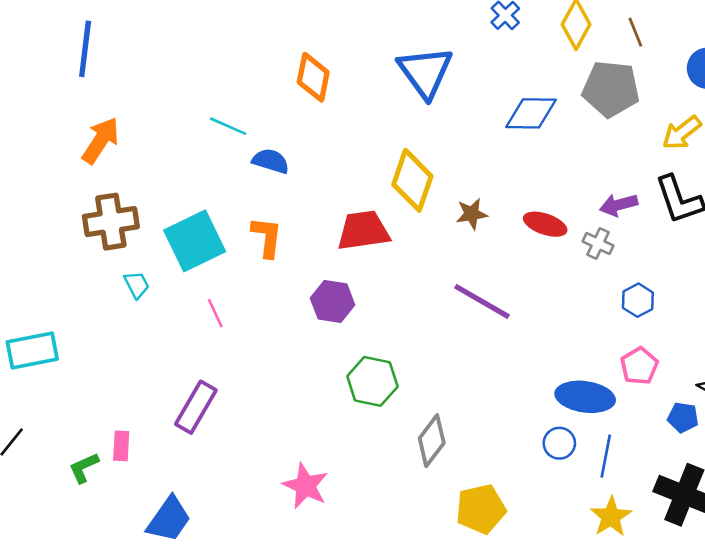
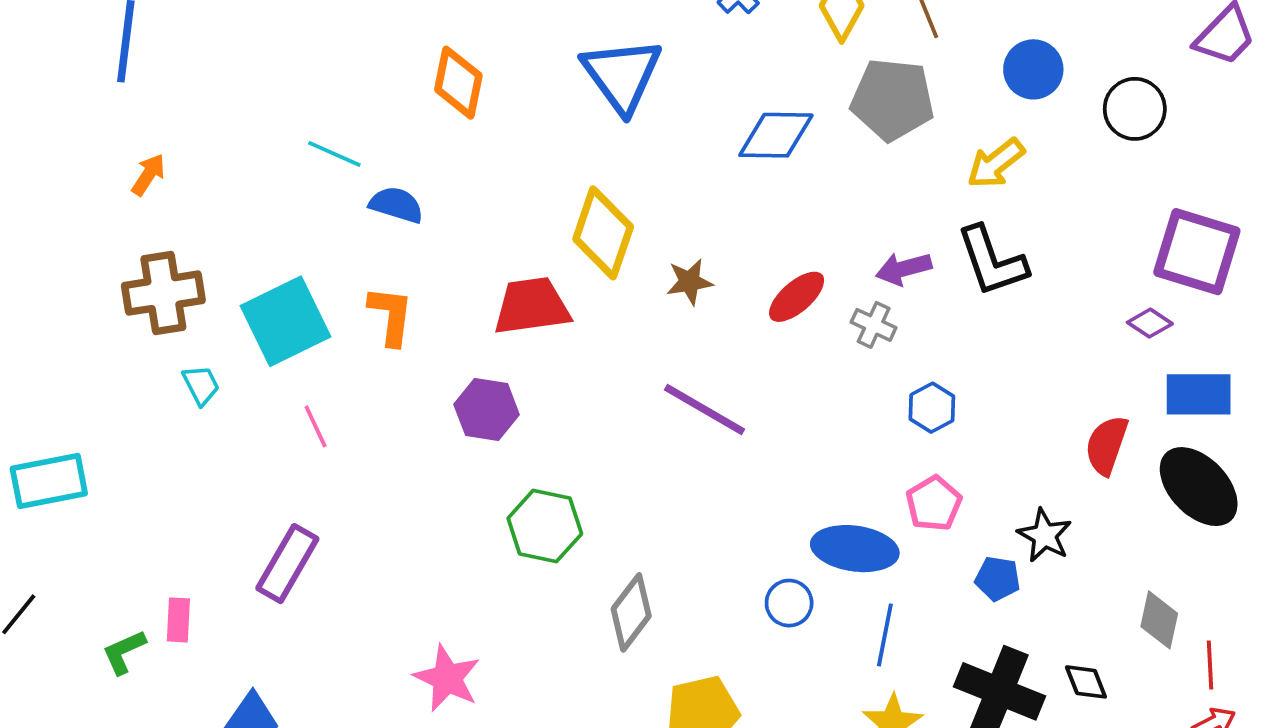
orange arrow: (101, 140) -> (148, 175), size x0.6
red ellipse: (545, 224) -> (797, 297), turned -60
blue circle: (559, 443) -> (789, 603), moved

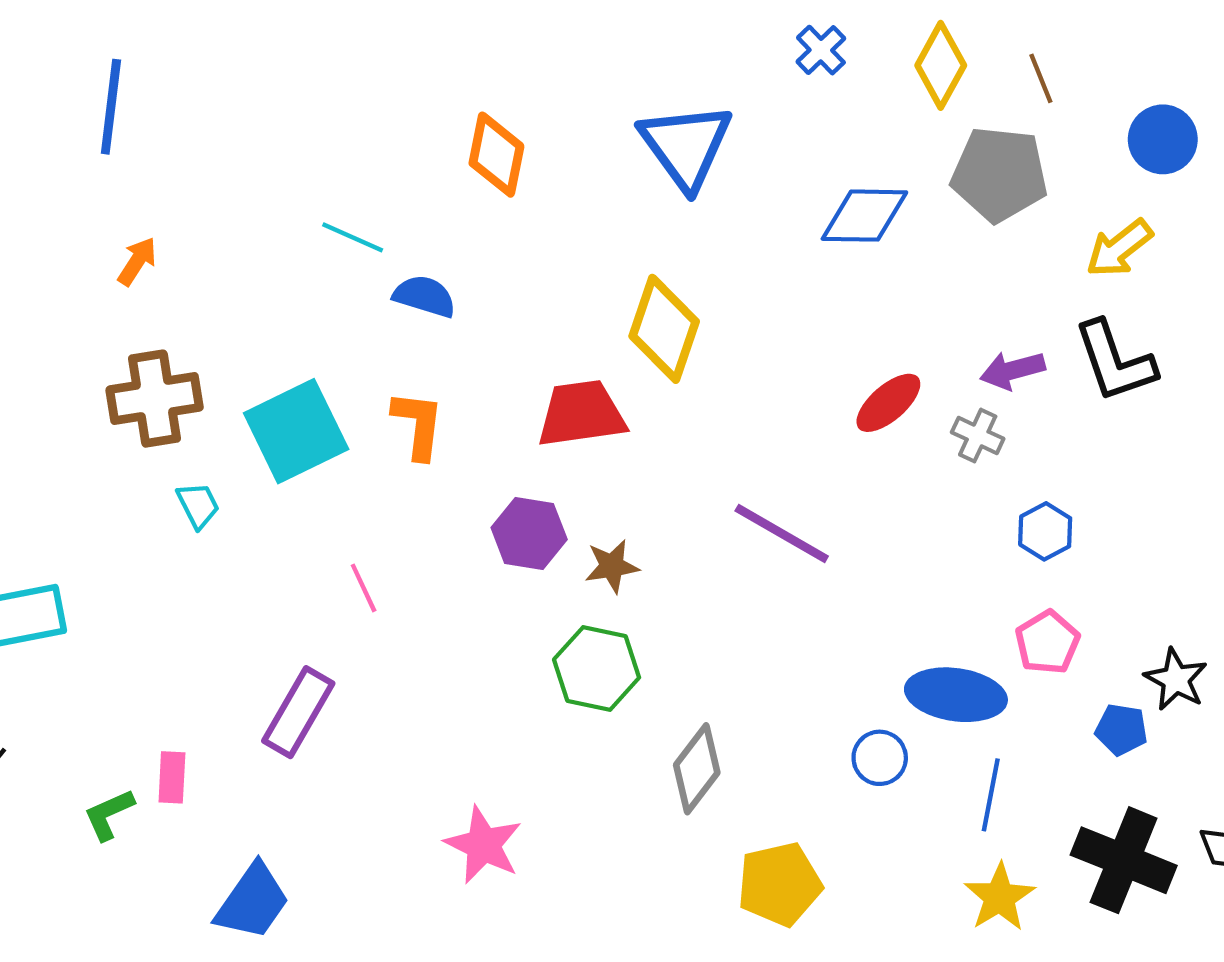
brown star: (689, 282) -> (612, 566), moved
pink line: (316, 426) -> (364, 588), moved

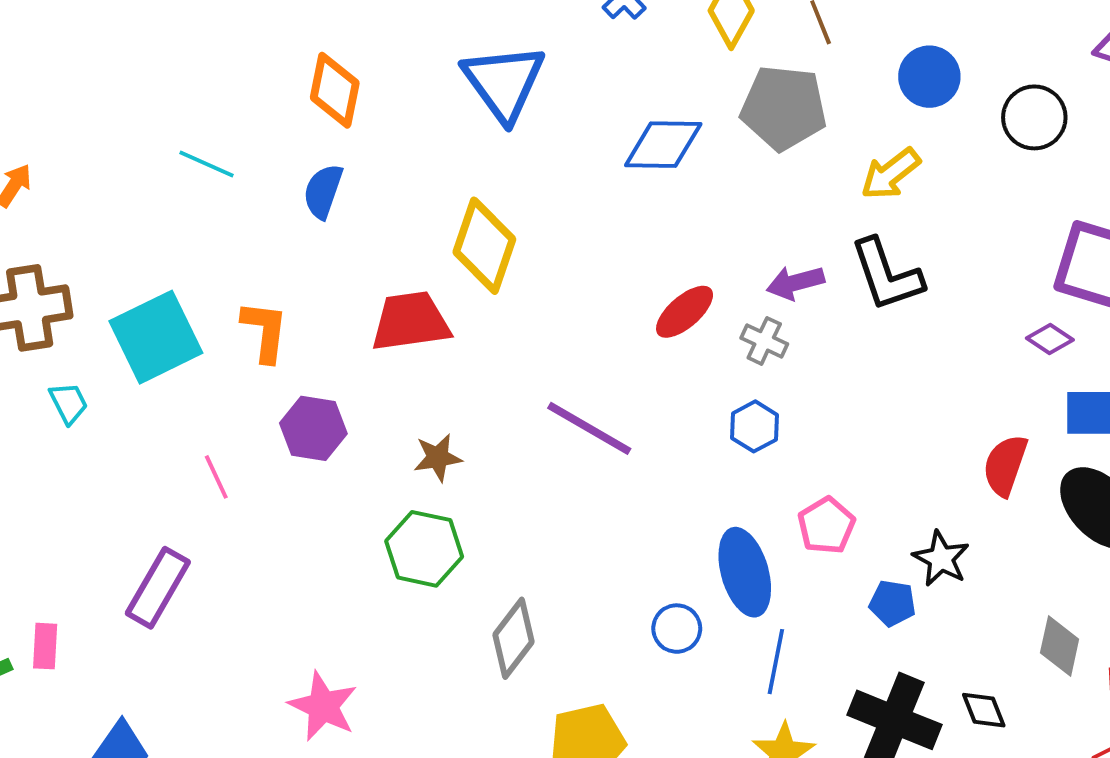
blue semicircle: (425, 296) -> (323, 191), moved, turned -88
blue hexagon: (1045, 531) -> (754, 426), moved
purple hexagon: (529, 534) -> (313, 428), moved
blue ellipse: (956, 695) -> (745, 572), turned 66

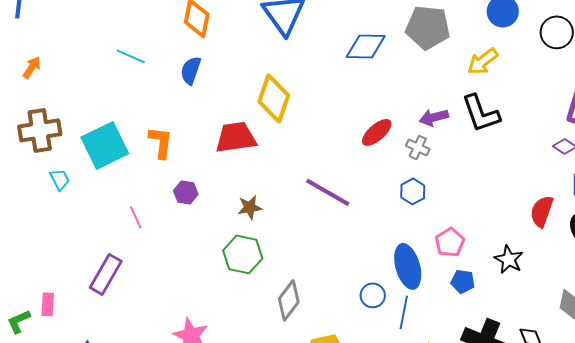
purple hexagon: (313, 428) -> (186, 192), size x0.7
blue pentagon: (892, 603) -> (463, 281), moved
blue line: (776, 662) -> (404, 312), moved

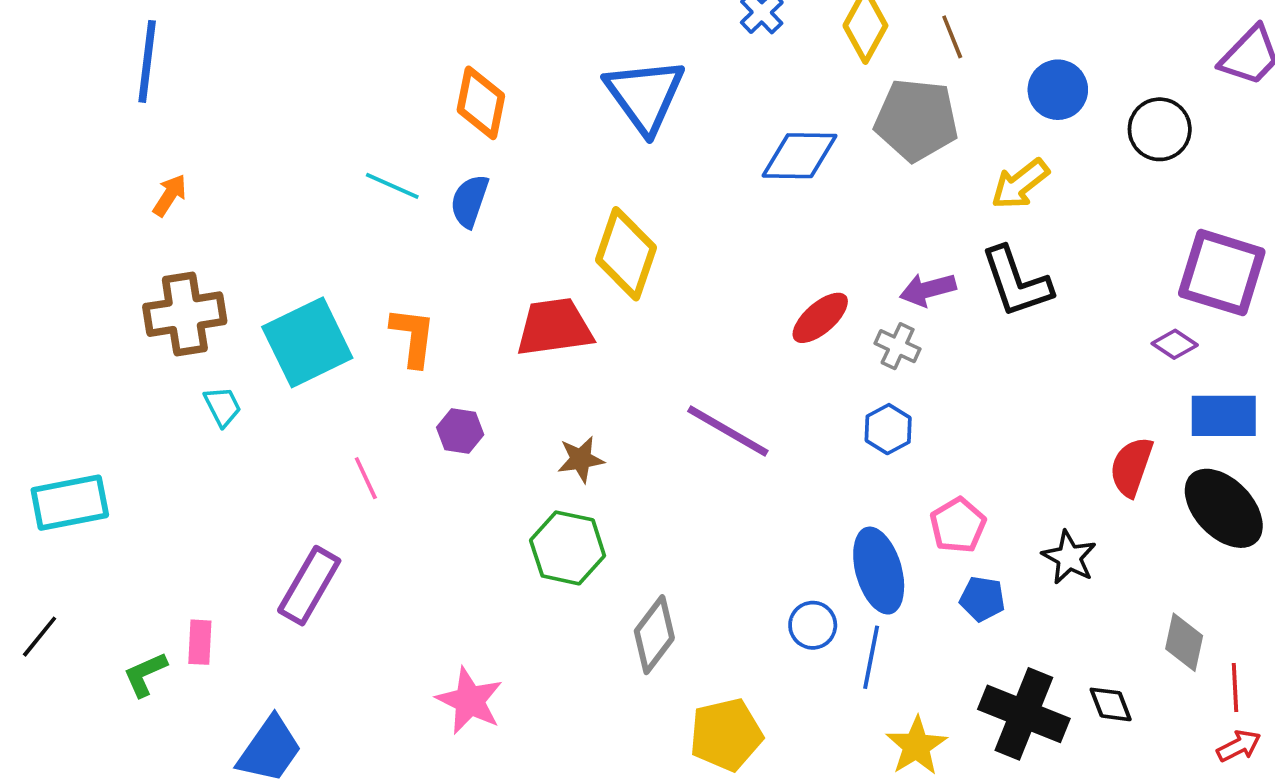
cyan line: (131, 56) -> (392, 186), moved

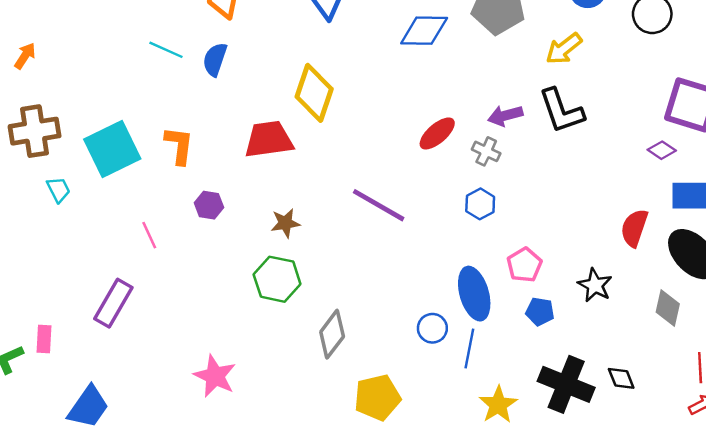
gray diamond: (1184, 642) -> (668, 308), moved

